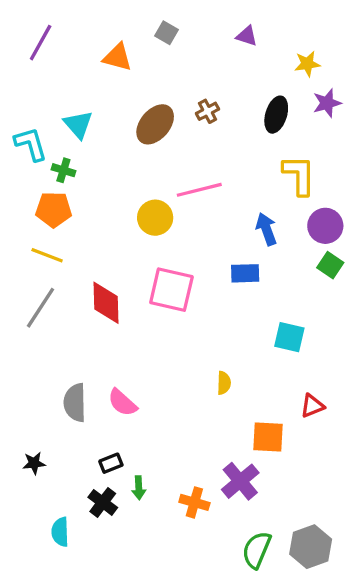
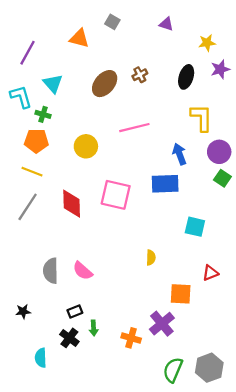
purple line: (41, 43) -> (28, 53), moved
yellow circle: (155, 218) -> (86, 146), moved
blue rectangle: (245, 273) -> (165, 184), size x1.4

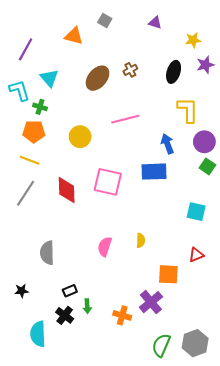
cyan square: (195, 227) -> (196, 212), moved
pink semicircle: (83, 271) -> (105, 247), moved, turned 66
cyan semicircle: (41, 358) -> (38, 334), size x1.4

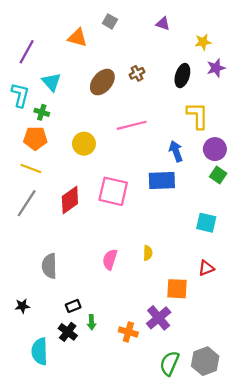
cyan L-shape: (19, 90) -> (20, 95), turned 30
red diamond: (67, 190) -> (70, 200), turned 56

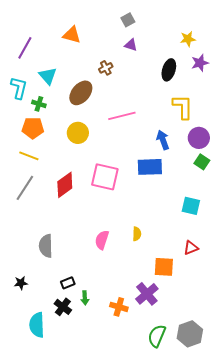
gray square: (110, 21) -> (128, 20), moved, turned 32
purple triangle: (163, 24) -> (131, 45), moved
brown cross: (137, 73) -> (106, 68), moved
brown ellipse: (102, 82) -> (81, 93), moved

